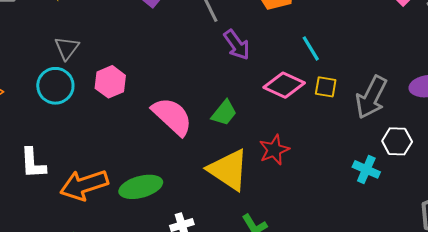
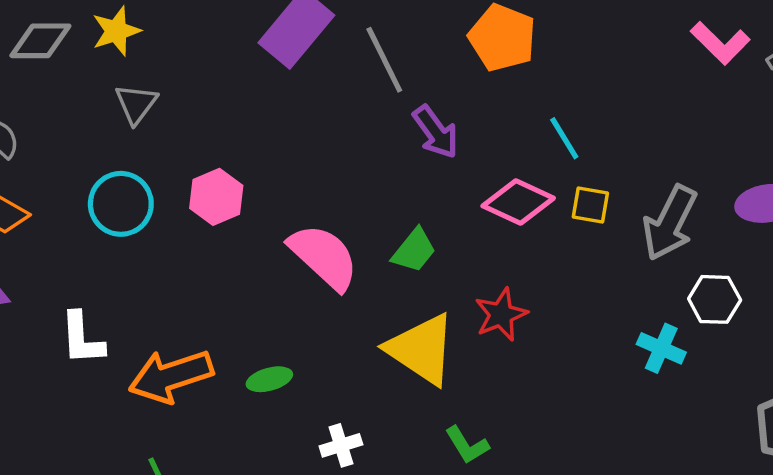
gray triangle: (67, 48) -> (136, 104), moved
green ellipse: (141, 187) -> (269, 379), size x0.6

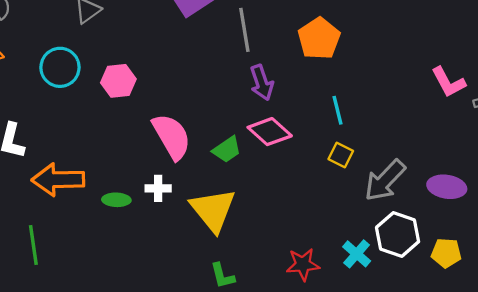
pink diamond: (518, 202) -> (270, 132), moved
white hexagon: (715, 299) -> (398, 235), size x1.4
red star: (501, 315) -> (303, 264), moved
white cross: (341, 445) -> (158, 188), moved

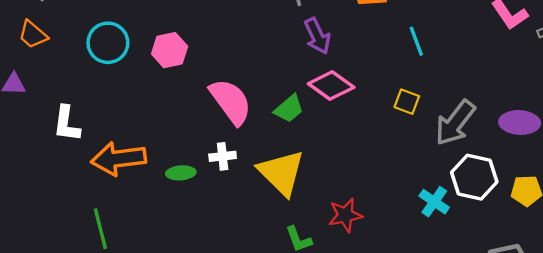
cyan line: (338, 110) -> (416, 41), moved
red star: (303, 264) -> (345, 215), moved

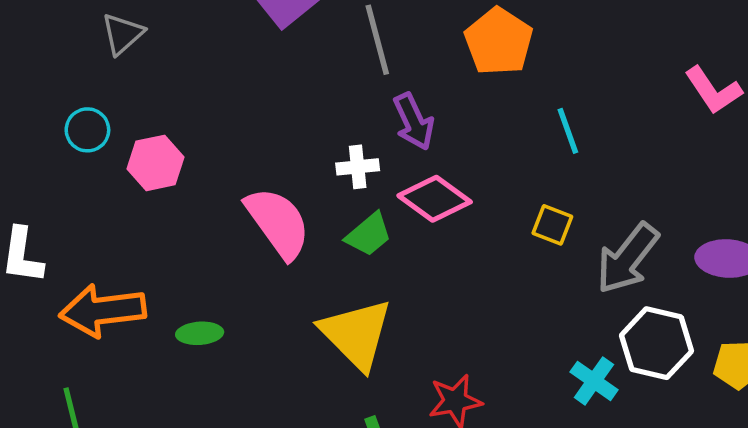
cyan circle: (108, 43) -> (87, 130), size x0.7
pink hexagon: (170, 50) -> (155, 163), moved
white cross: (223, 156) -> (358, 167), moved

